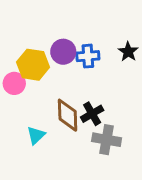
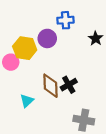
blue cross: (88, 56) -> (65, 20), moved
gray cross: (107, 140) -> (84, 120), moved

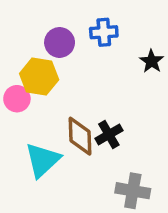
purple circle: (47, 38) -> (60, 42), moved
cyan triangle: (27, 101) -> (42, 160), size x1.6

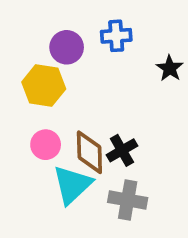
pink circle: (17, 99) -> (46, 145), moved
cyan triangle: (42, 160) -> (72, 185), moved
gray cross: (133, 191) -> (128, 200), moved

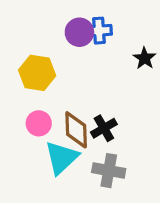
purple circle: (67, 47) -> (79, 32), moved

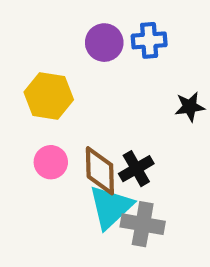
blue cross: (99, 31) -> (149, 40), moved
black star: (145, 58) -> (190, 107), moved, turned 30
cyan triangle: (62, 158) -> (111, 207), moved

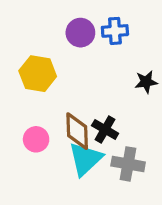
pink circle: (51, 162) -> (36, 139), moved
black cross: (136, 169) -> (105, 129), turned -30
gray cross: (143, 224) -> (128, 164), moved

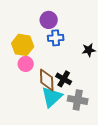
blue cross: (115, 31) -> (56, 38), moved
pink circle: (36, 139) -> (26, 64), moved

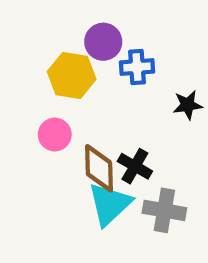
blue cross: (56, 38) -> (137, 67), moved
yellow hexagon: (23, 45) -> (72, 75), moved

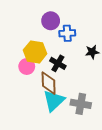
yellow hexagon: (72, 75) -> (35, 52), moved
black cross: (135, 166) -> (58, 63), moved

